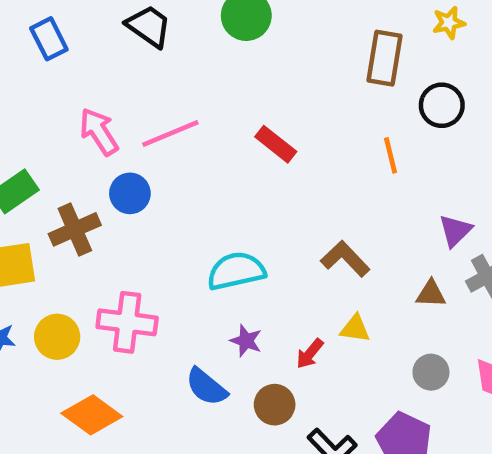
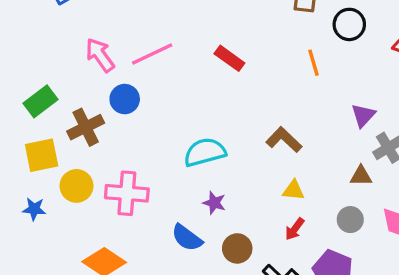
brown triangle: (431, 294) -> (361, 176), moved
yellow circle: (57, 337) -> (76, 186), moved
red arrow: (310, 354) -> (295, 229), moved

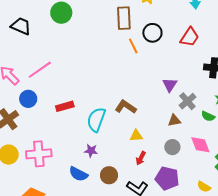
red rectangle: (229, 58) -> (65, 106), moved, turned -42
orange line: (313, 63) -> (133, 46), moved
cyan semicircle: (205, 152) -> (96, 120), moved, turned -45

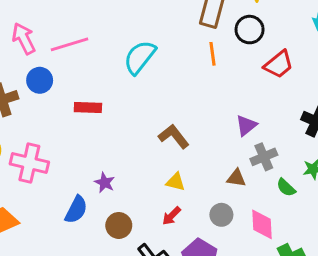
black circle: (152, 33) -> (250, 30), moved
red trapezoid: (190, 37) -> (279, 64), moved
cyan semicircle: (96, 120) -> (140, 57), moved
blue semicircle: (78, 174) -> (76, 210), turned -108

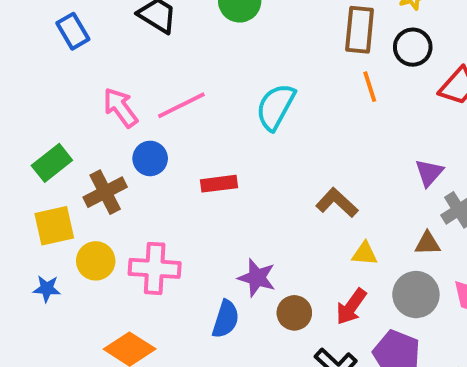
yellow triangle: (175, 182) -> (365, 254), moved
purple star: (105, 183) -> (257, 278), size x1.4
gray circle: (221, 215) -> (416, 295), size x1.5
red arrow: (172, 216) -> (351, 307), size x1.4
brown circle: (119, 225) -> (294, 313), moved

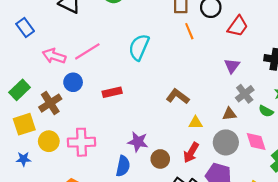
blue rectangle: (73, 31) -> (25, 28), moved
pink arrow: (120, 108) -> (54, 56), turned -30
purple triangle: (429, 173) -> (232, 66), moved

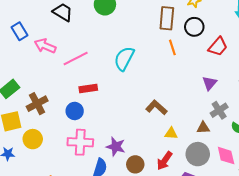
pink arrow: (54, 56) -> (45, 46), moved
blue circle: (73, 82) -> (75, 111), moved
red rectangle: (112, 92) -> (88, 88), moved
pink cross: (81, 142) -> (80, 142), moved

